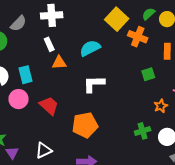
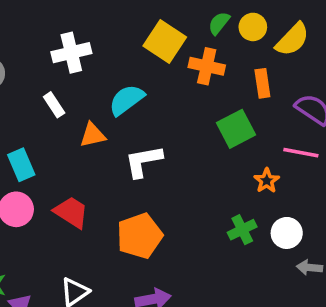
white cross: (52, 15) -> (71, 53), moved
orange triangle: (59, 63) -> (93, 135), moved
green square: (148, 74) -> (236, 129), size x1.5

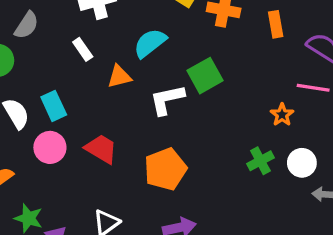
green square: (236, 129) -> (205, 76), moved

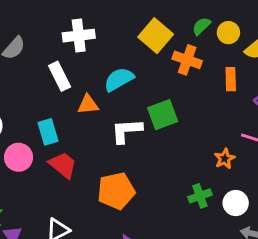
white rectangle: (83, 49) -> (60, 76), size x1.4
cyan rectangle: (54, 106) -> (48, 132), moved

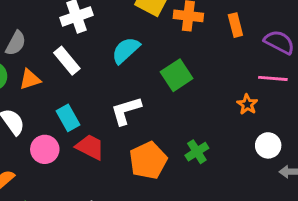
orange triangle: (88, 105) -> (30, 79), moved
white L-shape: (127, 131) -> (126, 111), moved
green cross: (200, 196) -> (197, 152), moved

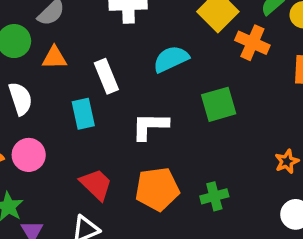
white rectangle: (67, 61) -> (106, 76), moved
red trapezoid: (90, 147) -> (96, 184), moved
pink circle: (45, 149) -> (29, 155), moved

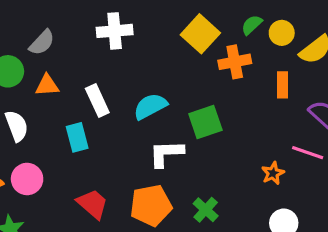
orange cross: (252, 43) -> (235, 62), turned -32
cyan semicircle: (171, 59) -> (150, 106), moved
white L-shape: (150, 126) -> (166, 154), moved
green cross: (214, 196) -> (206, 210), turned -30

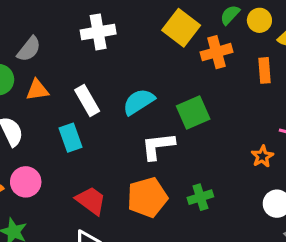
green cross: (206, 210) -> (200, 197), turned 35

